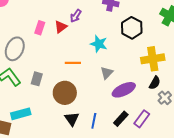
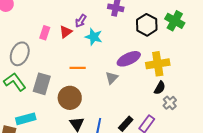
black hexagon: (132, 28) -> (147, 25), moved
cyan star: (99, 44) -> (94, 37), moved
gray rectangle: (37, 79) -> (42, 84), size x1.5
purple ellipse: (124, 90) -> (129, 59), moved

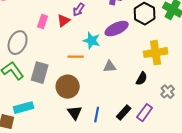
cyan star: (94, 37) -> (92, 41), moved
purple ellipse: (129, 59) -> (117, 29), moved
gray triangle: (112, 78) -> (110, 67), turned 40
black semicircle: (160, 88) -> (142, 79), moved

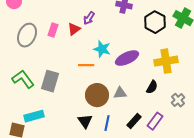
purple ellipse: (117, 29) -> (127, 58), moved
gray ellipse: (18, 43) -> (27, 35), moved
gray triangle: (110, 67) -> (120, 93), moved
brown circle: (68, 87) -> (97, 95), moved

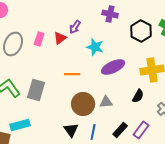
cyan star: (102, 49) -> (95, 47), moved

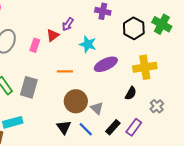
pink rectangle: (39, 39) -> (35, 45), moved
gray triangle: (106, 102) -> (97, 108), moved, turned 48
blue line: (93, 132) -> (86, 129), turned -56

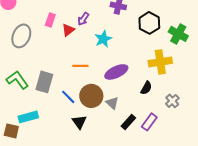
green cross: (162, 24) -> (178, 34), moved
cyan star: (88, 44) -> (103, 39), turned 30
pink rectangle: (35, 45) -> (50, 20), moved
purple ellipse: (106, 64) -> (116, 72), moved
blue line: (86, 129) -> (68, 97), moved

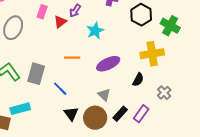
brown circle: (91, 96) -> (95, 118), moved

